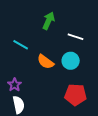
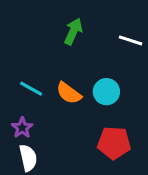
white line: (76, 37) -> (131, 40), moved
cyan line: (21, 45) -> (31, 89), moved

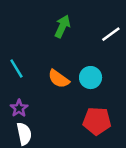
white line: (131, 40) -> (111, 34), turned -54
cyan line: (31, 89) -> (16, 69), moved, turned 30

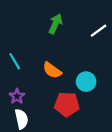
cyan circle: (91, 78) -> (86, 82), moved
red pentagon: (97, 121) -> (67, 104), moved

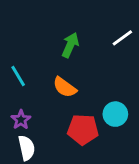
green arrow: (55, 24) -> (70, 45), moved
cyan circle: (86, 82) -> (115, 114), moved

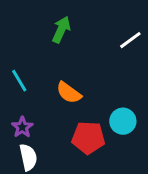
green arrow: (70, 45) -> (61, 30), moved

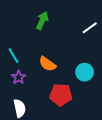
cyan circle: (123, 121) -> (85, 72), moved
purple star: (22, 127) -> (19, 77), moved

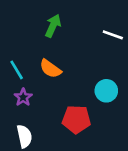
white line: (90, 28) -> (113, 35), turned 56
orange semicircle: (47, 64) -> (50, 69), moved

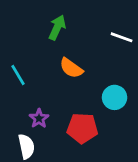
orange semicircle: (50, 69) -> (71, 68), moved
purple star: (23, 97) -> (39, 118), moved

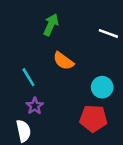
cyan line: (18, 75) -> (28, 77), moved
red pentagon: (82, 128) -> (93, 118), moved

